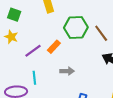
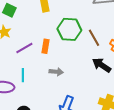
orange rectangle: (54, 47) -> (46, 46), turned -40

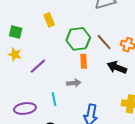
orange rectangle: (46, 46) -> (84, 61), moved
cyan line: (23, 75) -> (54, 99), moved

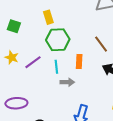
green hexagon: (78, 39) -> (58, 40), moved
yellow star: (15, 54) -> (12, 57), moved
cyan line: (54, 99) -> (56, 67), moved

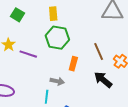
purple line: (33, 62) -> (28, 54), turned 42
cyan line: (56, 67) -> (47, 97), moved

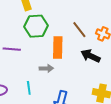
orange rectangle: (73, 64) -> (58, 47), size x1.5
cyan line: (47, 97) -> (29, 88), moved

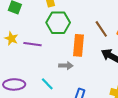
cyan line: (29, 88) -> (47, 84), turned -40

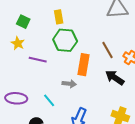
yellow star: (11, 38) -> (18, 43), moved

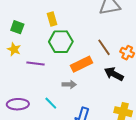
orange rectangle: (84, 65) -> (82, 64), turned 60

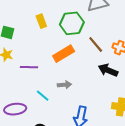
green hexagon: (61, 42) -> (72, 23), moved
orange rectangle: (82, 64) -> (64, 54), moved
cyan line: (51, 103) -> (43, 96), moved

